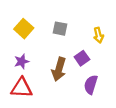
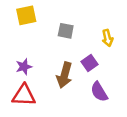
yellow square: (24, 29) -> (26, 15), moved, turned 36
purple semicircle: (91, 85) -> (99, 92), turned -48

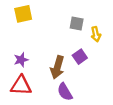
gray square: (66, 31) -> (77, 23), moved
purple semicircle: (99, 92) -> (65, 92), moved

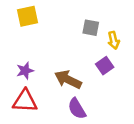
purple square: (80, 57) -> (105, 66), moved
brown arrow: (57, 67) -> (68, 80), turned 100

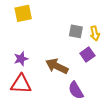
gray square: (91, 28) -> (76, 31), moved
purple semicircle: (77, 109) -> (76, 90), moved

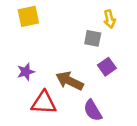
yellow arrow: (95, 33) -> (109, 19), moved
red triangle: (21, 84) -> (44, 103), moved

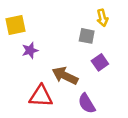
yellow square: (28, 16) -> (16, 25), moved
purple star: (26, 72) -> (30, 50), moved

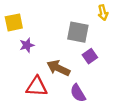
yellow arrow: (102, 18) -> (103, 13), moved
gray square: (87, 36) -> (78, 32), size x1.5

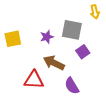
yellow square: (14, 22) -> (13, 39), moved
purple star: (27, 45) -> (47, 37), moved

